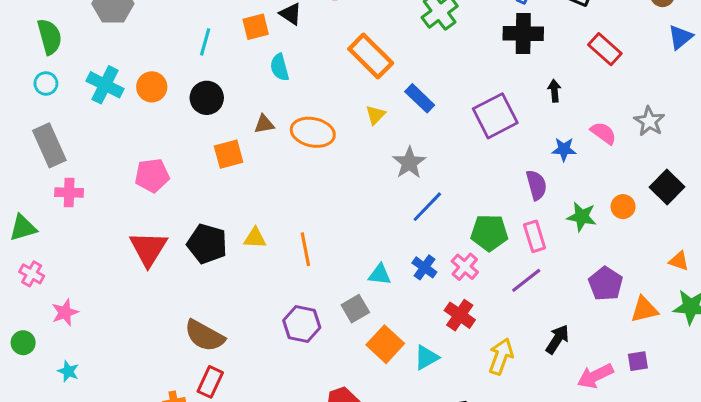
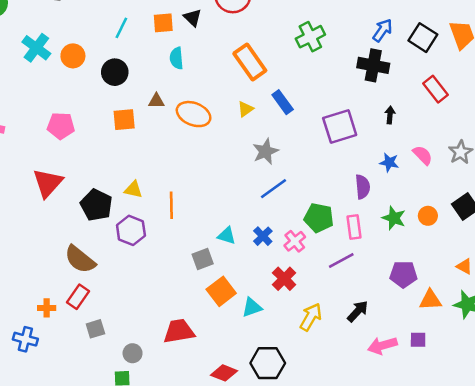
black pentagon: (207, 244) -> (96, 205), moved
purple pentagon: (606, 284) -> (403, 274), turned 30
purple hexagon: (302, 324) -> (131, 230), moved

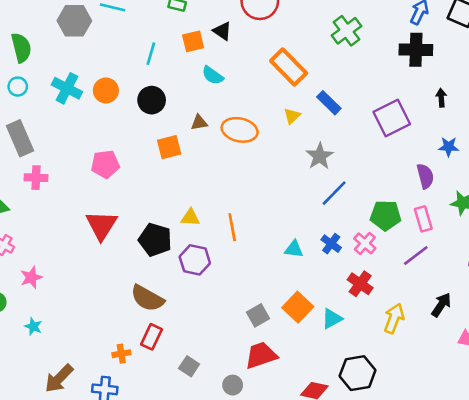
cyan semicircle: (176, 58) -> (213, 75), turned -40
gray square: (203, 259) -> (258, 315), moved
gray square: (95, 329) -> (189, 366), moved, turned -30
gray circle: (133, 353) -> (233, 385), moved

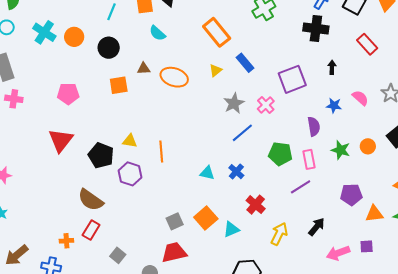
pink cross: (365, 243) -> (266, 105), moved

